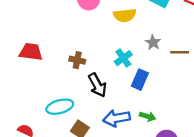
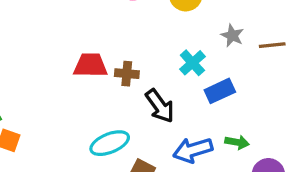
red trapezoid: (31, 52) -> (90, 65), moved
blue rectangle: (140, 80) -> (220, 91), turned 48

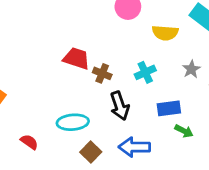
cyan cross: (192, 63) -> (145, 72), moved
green arrow: (237, 142) -> (184, 131), moved

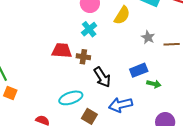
yellow semicircle: (165, 33) -> (122, 15), turned -48
cyan cross: (145, 72) -> (89, 29), moved

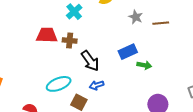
blue arrow: (121, 105) -> (97, 85), moved, size x0.6

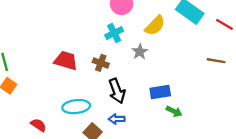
gray star: (136, 17) -> (140, 52), moved
brown line: (161, 23) -> (216, 61), moved
red trapezoid: (47, 35) -> (66, 61), moved

